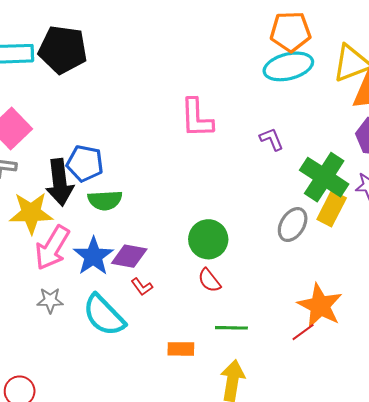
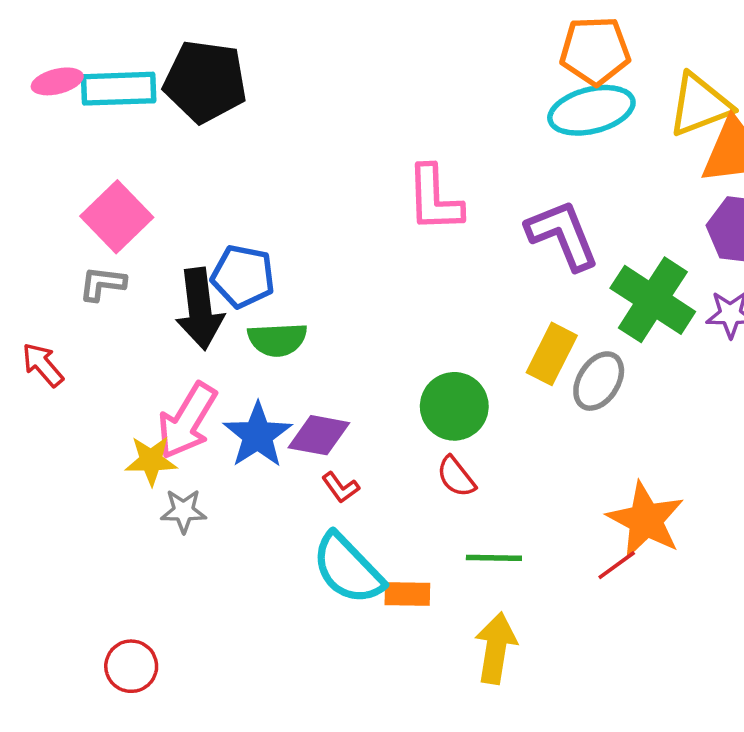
purple L-shape: (271, 139) -> (563, 235), size x1.8
yellow rectangle: (332, 209) -> (552, 354), moved
yellow star: (31, 213) -> (151, 460), moved, size x0.7
cyan semicircle: (104, 315) -> (348, 569), moved

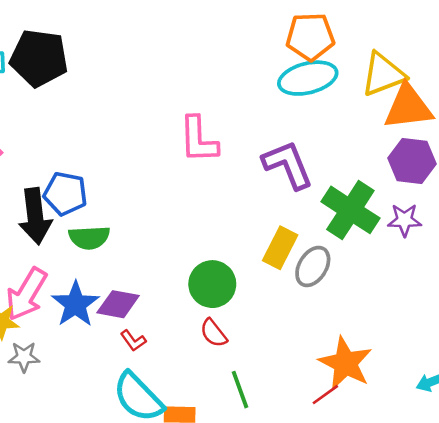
green line: (494, 558) -> (240, 390), turned 69

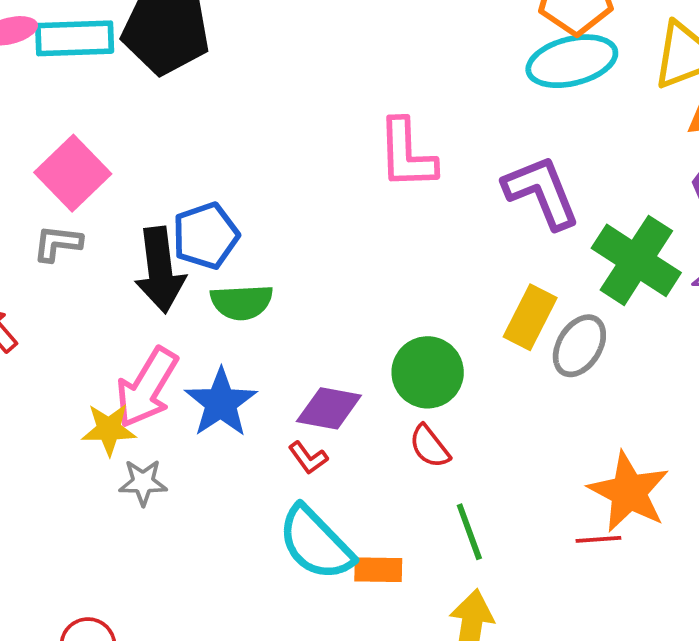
blue pentagon: (65, 194) -> (206, 236), turned -30
purple diamond: (118, 304) -> (329, 408), moved
red line: (325, 395) -> (598, 539), turned 32

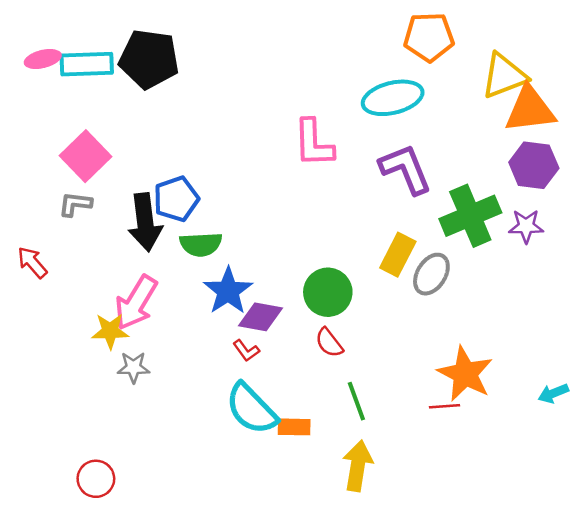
cyan ellipse: (572, 61) -> (393, 98), moved
green cross: (636, 260) -> (470, 216), turned 34
blue star: (221, 403) -> (228, 291), moved

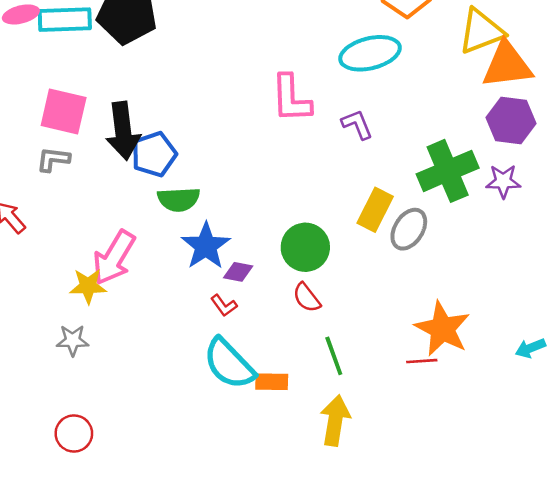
pink square: (86, 156) -> (64, 111), turned -33
purple L-shape: (406, 169) -> (357, 124), moved, size x0.6
black arrow: (145, 222) -> (123, 131), moved
purple diamond: (260, 317) -> (238, 272), size x0.7
gray star: (133, 367) -> (73, 340), moved

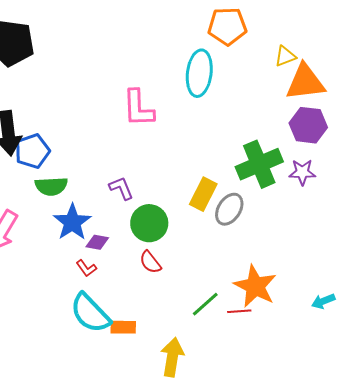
yellow triangle: (481, 31) -> (285, 56), size x0.6
cyan ellipse: (370, 53) -> (199, 73), turned -69
purple L-shape: (357, 124) -> (121, 188), moved
green line: (334, 356) -> (205, 304), moved, turned 68

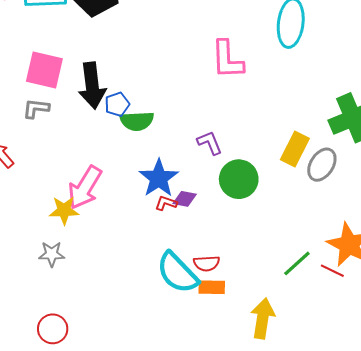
blue pentagon: (32, 151) -> (117, 104), size x0.7
green semicircle: (51, 186) -> (137, 121), moved
red semicircle: (150, 262) -> (207, 263), moved, turned -55
red L-shape: (86, 268) -> (166, 203), moved, turned 145
red line: (239, 311) -> (332, 271), turned 30

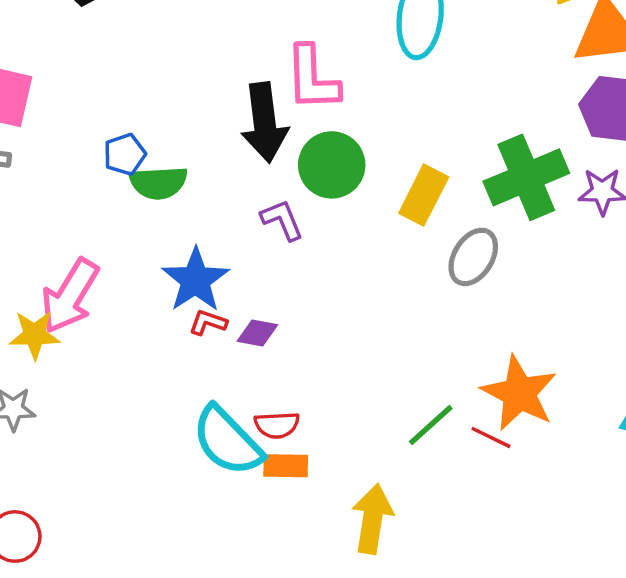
black arrow: (92, 86) -> (264, 123), moved
yellow rectangle: (295, 149) -> (424, 195), moved
green circle: (239, 179) -> (332, 165), moved
purple diamond: (185, 199) -> (257, 333), moved

